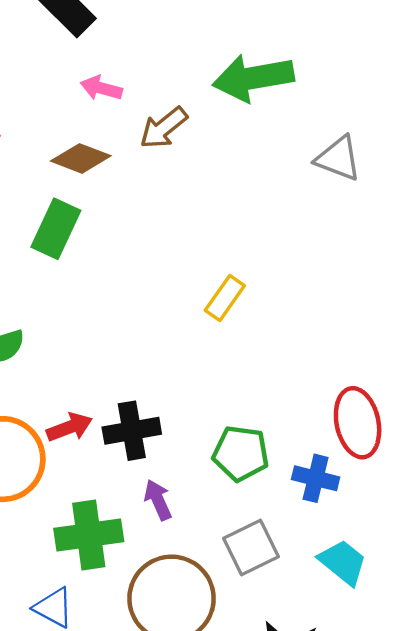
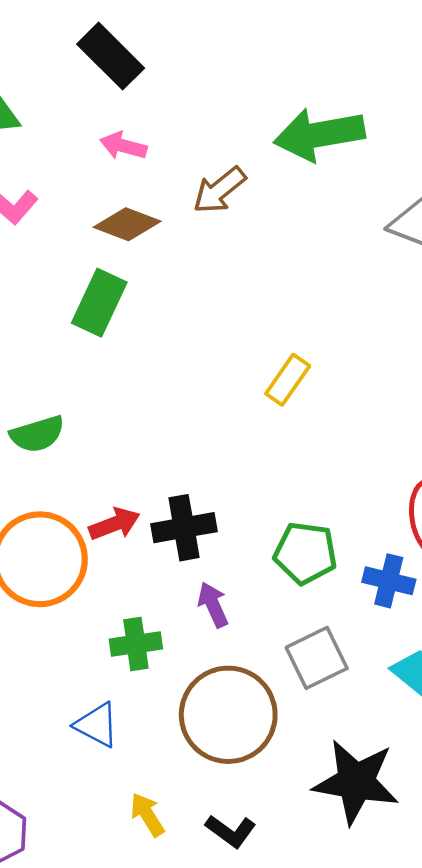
pink arrow: (101, 88) -> (123, 146), moved
green cross: (89, 535) -> (136, 644), size x0.7

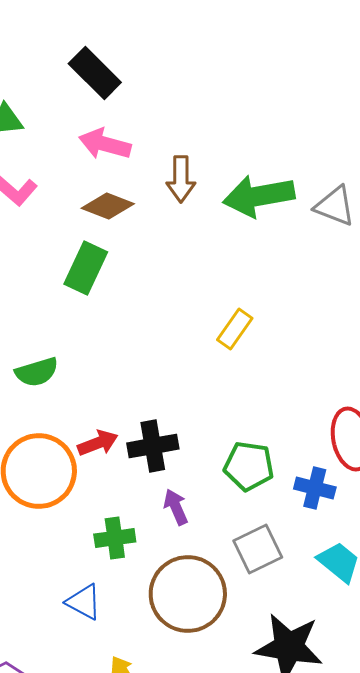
green arrow: (319, 134) -> (259, 196), moved
pink arrow: (123, 146) -> (105, 144), size x1.4
brown arrow: (219, 190) -> (181, 179), turned -51

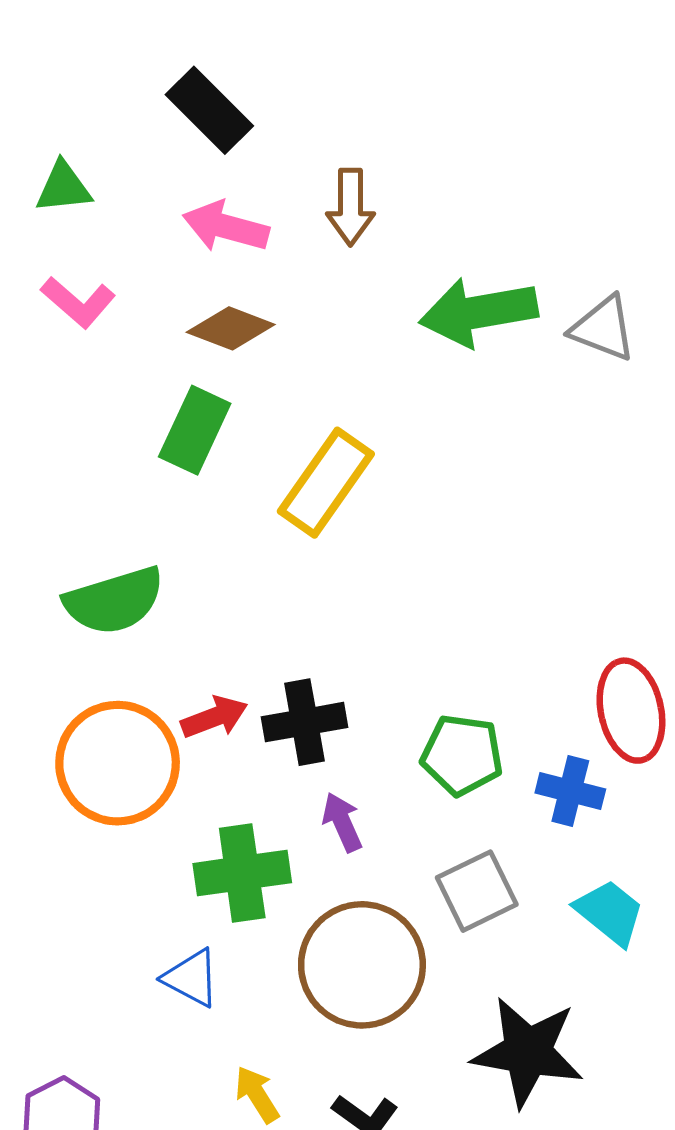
brown arrow: (181, 179) -> (350, 207), moved
yellow rectangle: (235, 329) -> (326, 483), moved, size x1.6
green semicircle: (37, 372) -> (114, 601), size x1.4
green cross: (115, 538) -> (242, 873), size x1.4

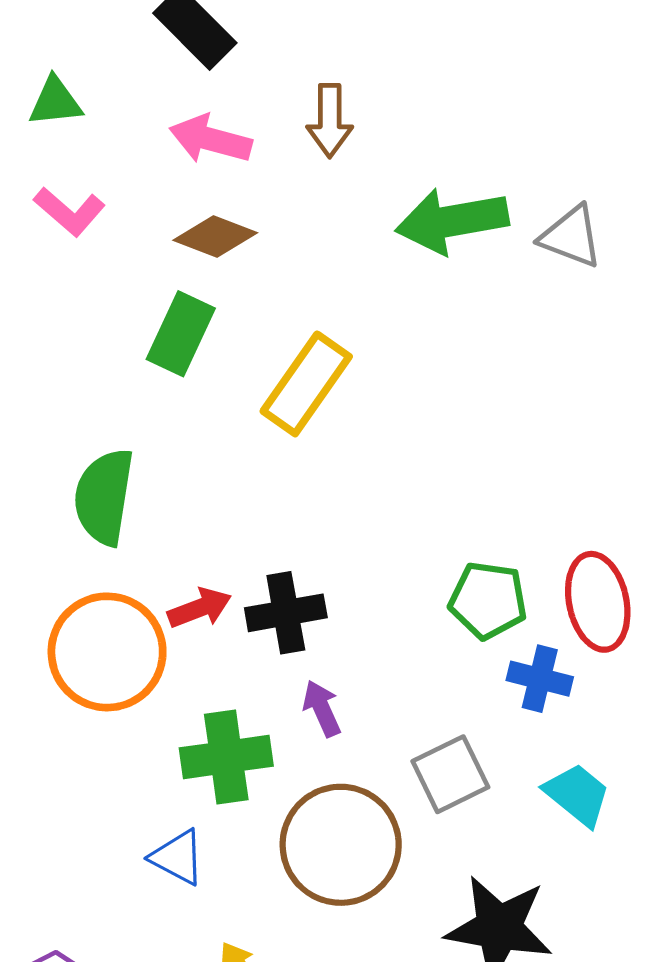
green semicircle: (114, 601) -> (104, 497), turned 116
green pentagon: (462, 755) -> (488, 600), moved

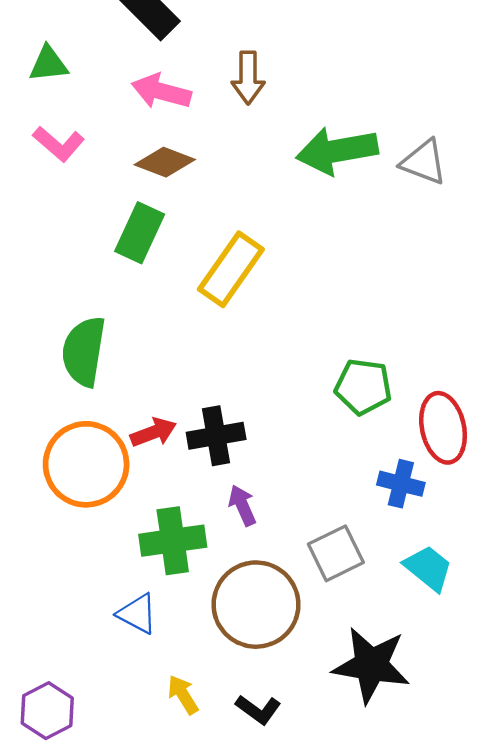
green pentagon: (488, 600) -> (363, 387), moved

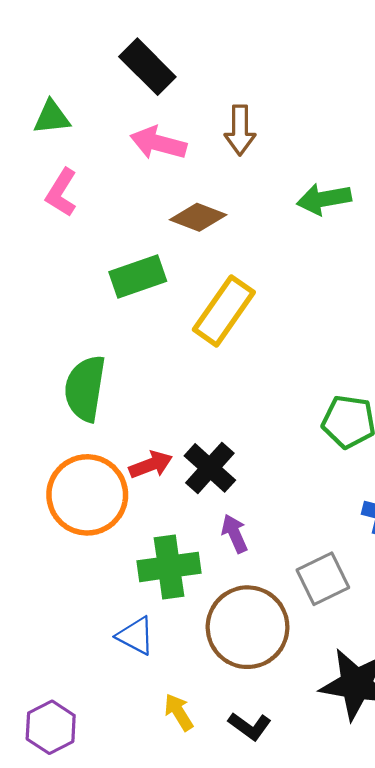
pink L-shape: (59, 144) -> (61, 193), turned 81
green arrow: (337, 151) -> (324, 199), size x0.7
brown diamond: (165, 162) -> (198, 217), moved
green rectangle: (140, 233) -> (138, 276), turned 46
black cross: (216, 436) -> (210, 468), turned -38

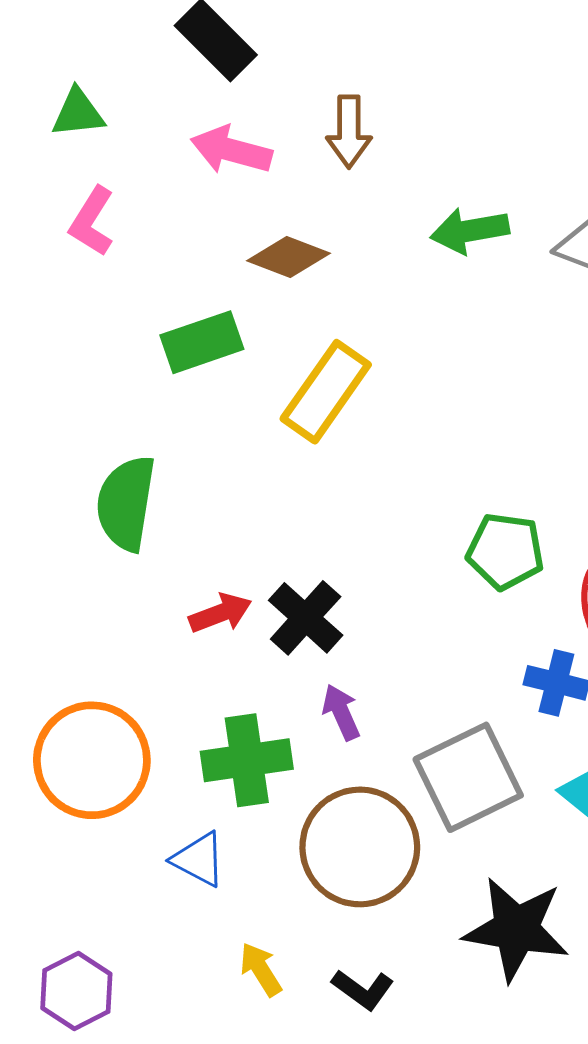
orange circle: (87, 495) -> (92, 760), moved
gray square: (323, 579) -> (468, 777), size x1.4

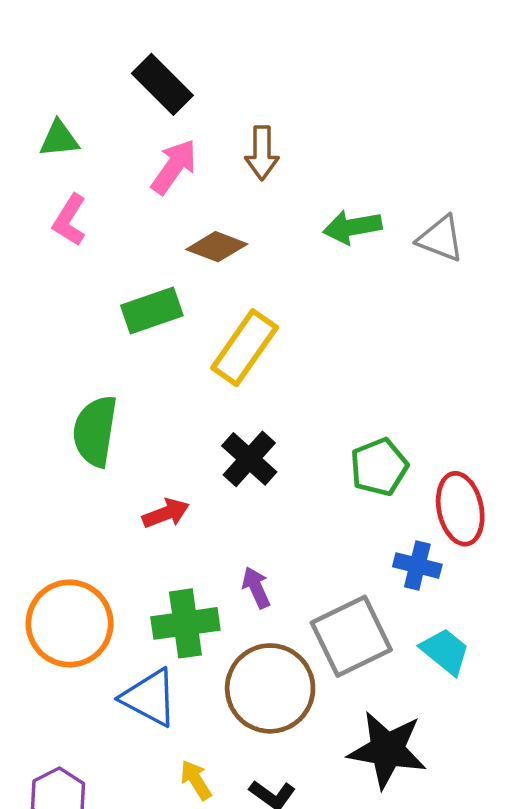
pink arrow: (231, 150) -> (174, 167), turned 110
green pentagon: (505, 551) -> (379, 467), turned -30
black cross: (306, 618) -> (249, 459), moved
blue triangle: (199, 859) -> (150, 698), size x1.4

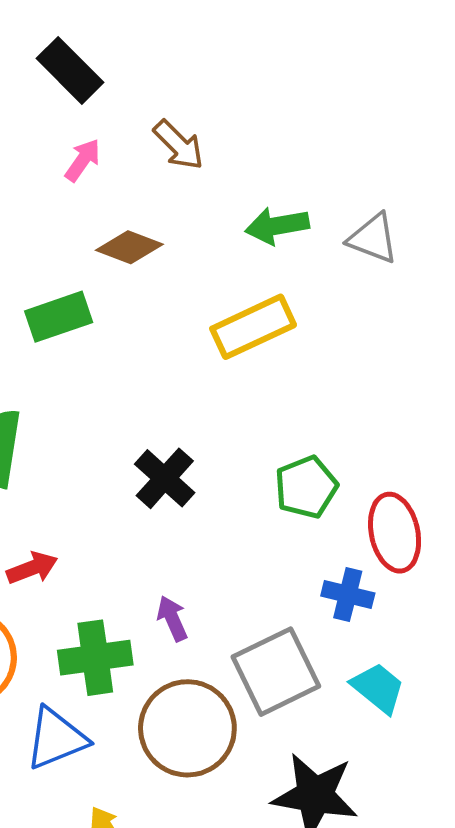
brown arrow: (262, 153) -> (179, 145), turned -45
pink arrow: (174, 167) -> (83, 160), size x0.7
yellow rectangle: (245, 348) -> (253, 327), moved, turned 30
red arrow: (166, 513) -> (32, 568), moved
blue triangle: (150, 698) -> (56, 738), turned -50

